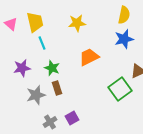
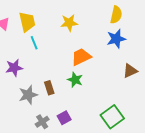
green star: (52, 68) -> (75, 80), moved
green square: (120, 89) -> (112, 117), moved

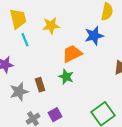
yellow star: (69, 23) -> (51, 26), moved
blue star: (116, 39) -> (94, 36), moved

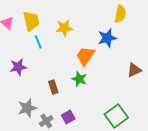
orange trapezoid: (72, 54) -> (85, 56), turned -30
gray star: (19, 92) -> (27, 108), moved

